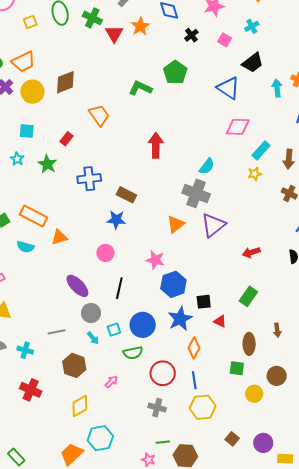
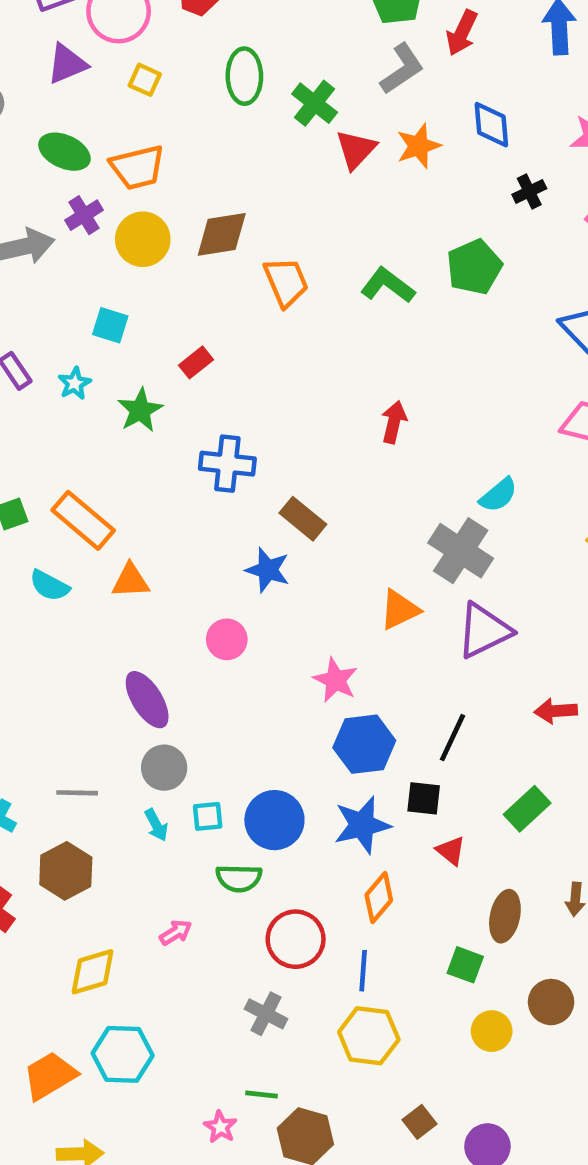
yellow square: (30, 22) -> (145, 80), moved, turned 32
orange trapezoid: (99, 115) -> (286, 282), moved
red arrow: (156, 145) -> (394, 422), size x0.7
black line: (119, 288) -> (453, 738), moved
brown hexagon: (74, 365) -> (66, 871), moved

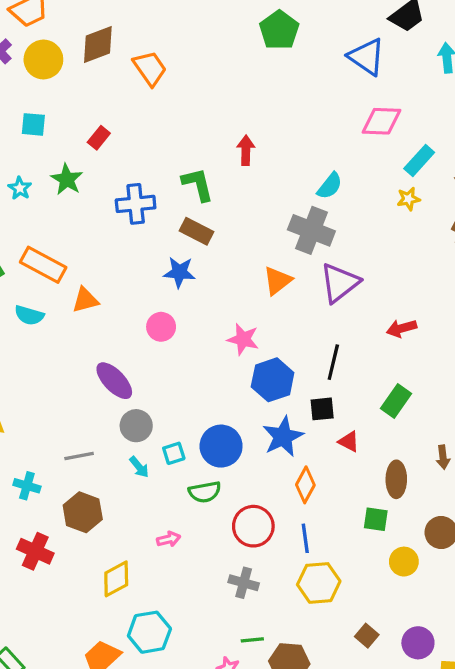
green L-shape: (388, 285) -> (198, 184), moved, turned 51
cyan star: (75, 383) -> (20, 188), moved
pink arrow: (176, 932) -> (169, 539), turned 30

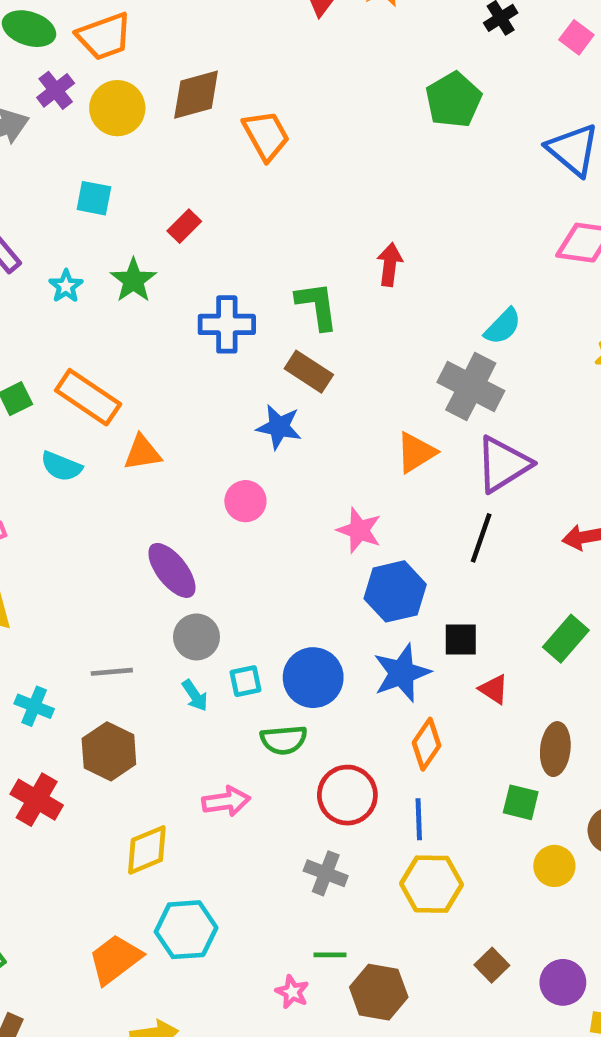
black line: (333, 362) -> (481, 538), moved
pink arrow: (169, 539) -> (226, 801), size x1.4

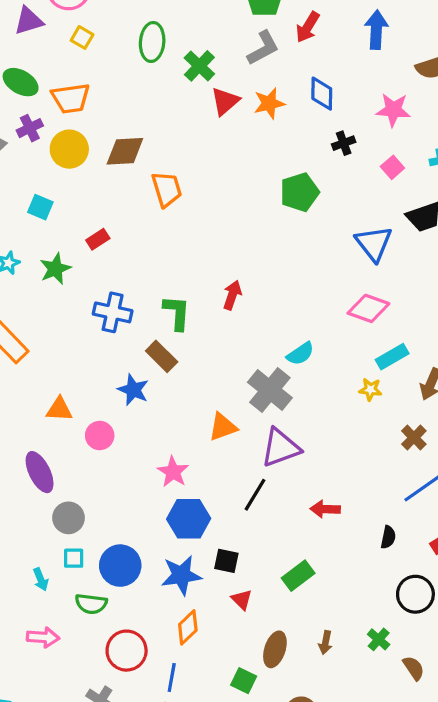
orange triangle: (142, 453) -> (59, 409), moved
gray circle: (196, 637) -> (69, 518), moved
cyan arrow: (195, 695) -> (41, 579), moved

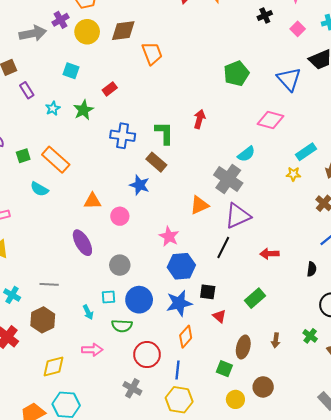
green pentagon: (300, 192) -> (236, 73), moved
pink diamond: (368, 308) -> (271, 120), moved
gray circle: (69, 518) -> (120, 265), moved

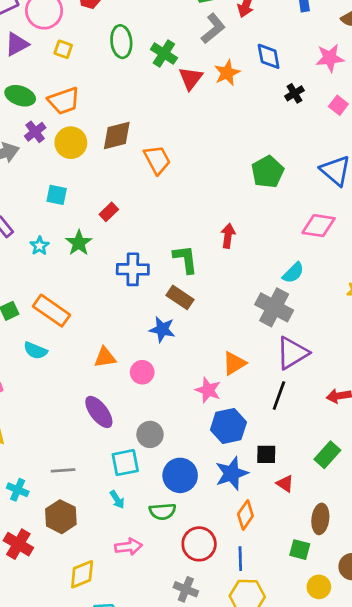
orange triangle: (199, 205) -> (234, 363), moved
cyan square: (108, 297) -> (125, 463), moved, size x1.5

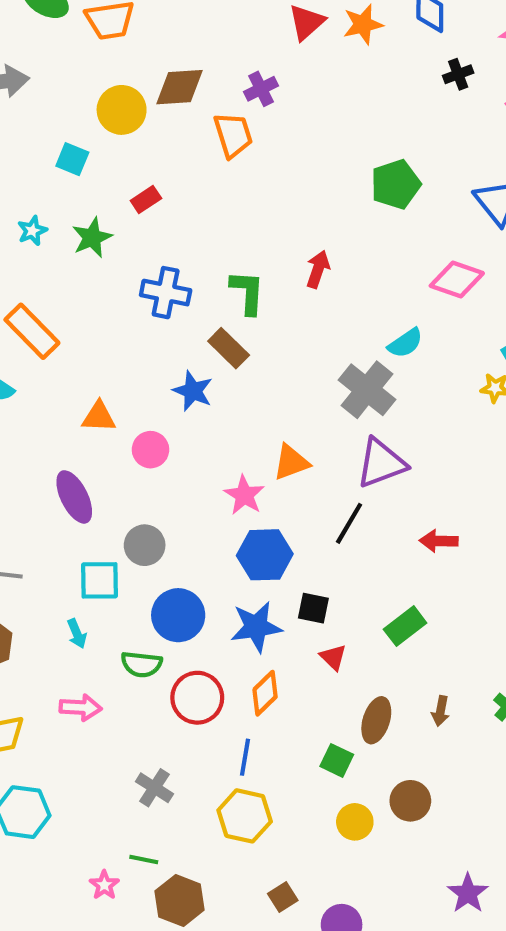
purple cross: (35, 132) -> (261, 89), moved
yellow circle: (71, 143) -> (122, 110), moved
red circle: (199, 544) -> (197, 698), moved

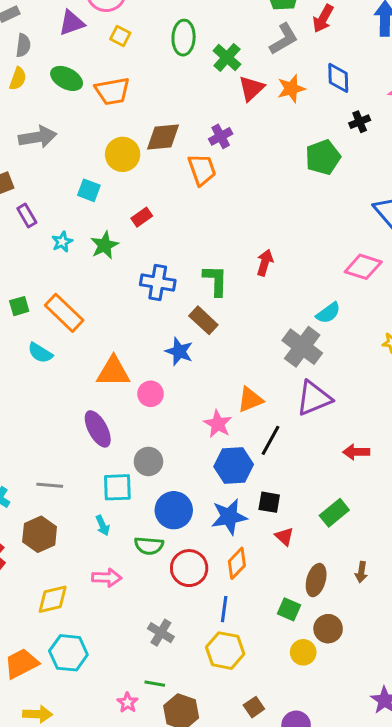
green pentagon: (396, 184) -> (323, 157), moved
orange triangle: (99, 417) -> (113, 372), size x1.4
black line: (349, 523) -> (271, 440), moved
brown circle: (410, 801) -> (328, 629), moved

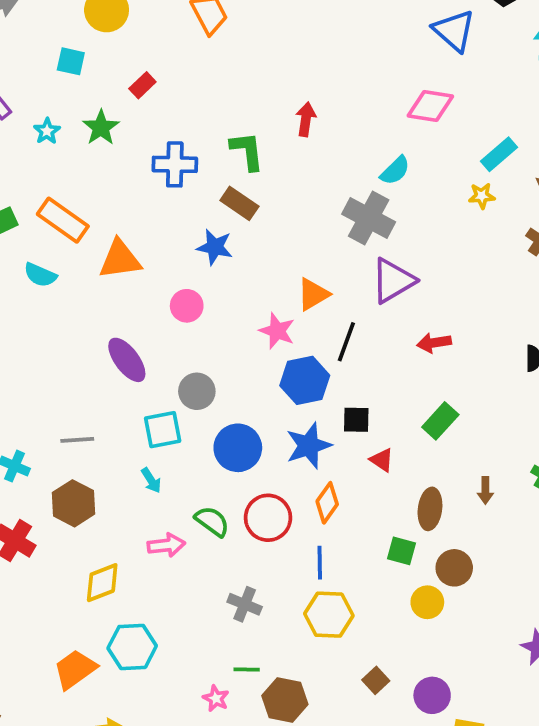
orange triangle: (113, 372) -> (120, 259), moved
red arrow: (356, 452) -> (434, 343), moved
green semicircle: (149, 546) -> (212, 521), moved, turned -140

